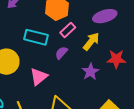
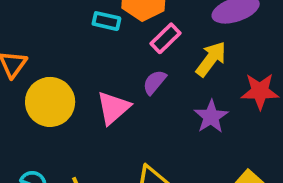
cyan rectangle: (36, 37) -> (106, 21), moved, size x0.6
pink triangle: (39, 77) -> (113, 108), moved

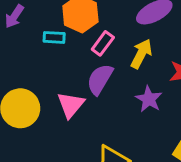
purple semicircle: (154, 82) -> (100, 79), size x1.5

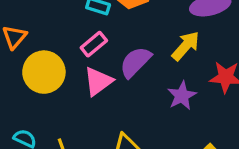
pink rectangle: (103, 43) -> (94, 44), moved

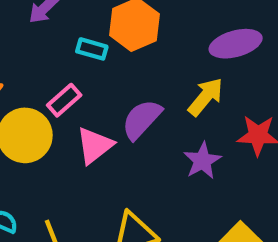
pink rectangle: (94, 44) -> (64, 100), moved

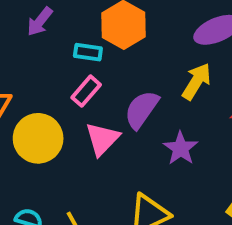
pink rectangle: (64, 100) -> (86, 91), moved
purple star: (202, 161) -> (181, 148), moved

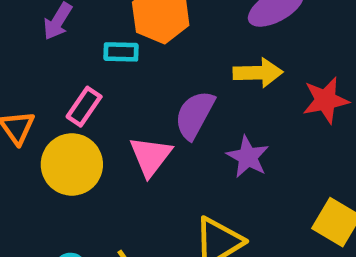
yellow arrow: (196, 81) -> (258, 73), turned 63
pink rectangle: (86, 91) -> (84, 107), moved

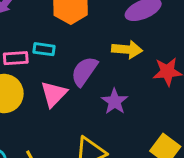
cyan rectangle: (121, 52) -> (44, 49), moved
pink rectangle: (84, 107) -> (16, 58), turned 45

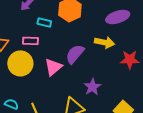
cyan rectangle: (44, 49) -> (44, 23), moved
purple star: (115, 101) -> (92, 87), moved

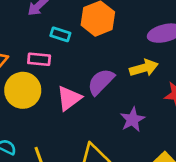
yellow arrow: (104, 42) -> (144, 68), turned -30
purple star: (92, 87) -> (132, 120), moved

